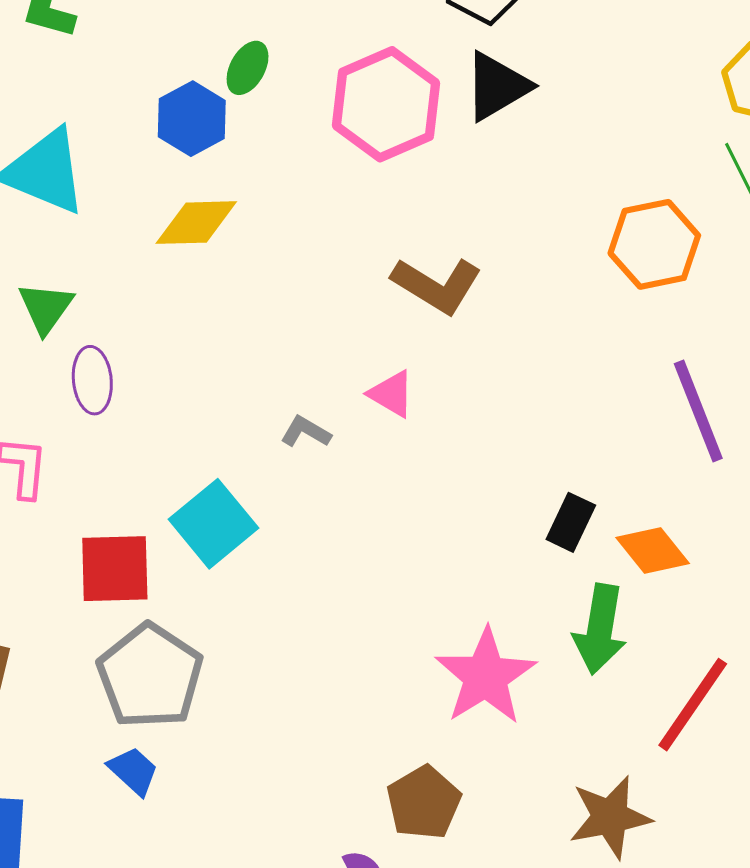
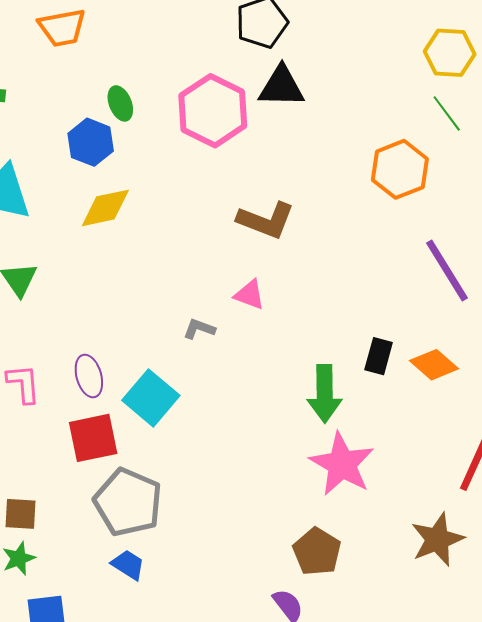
green ellipse: (248, 68) -> (120, 103), turned -40
black triangle: (497, 86) -> (281, 87), turned 42
purple ellipse: (92, 380) -> (89, 376), moved
green arrow: (600, 629) -> (325, 394), moved

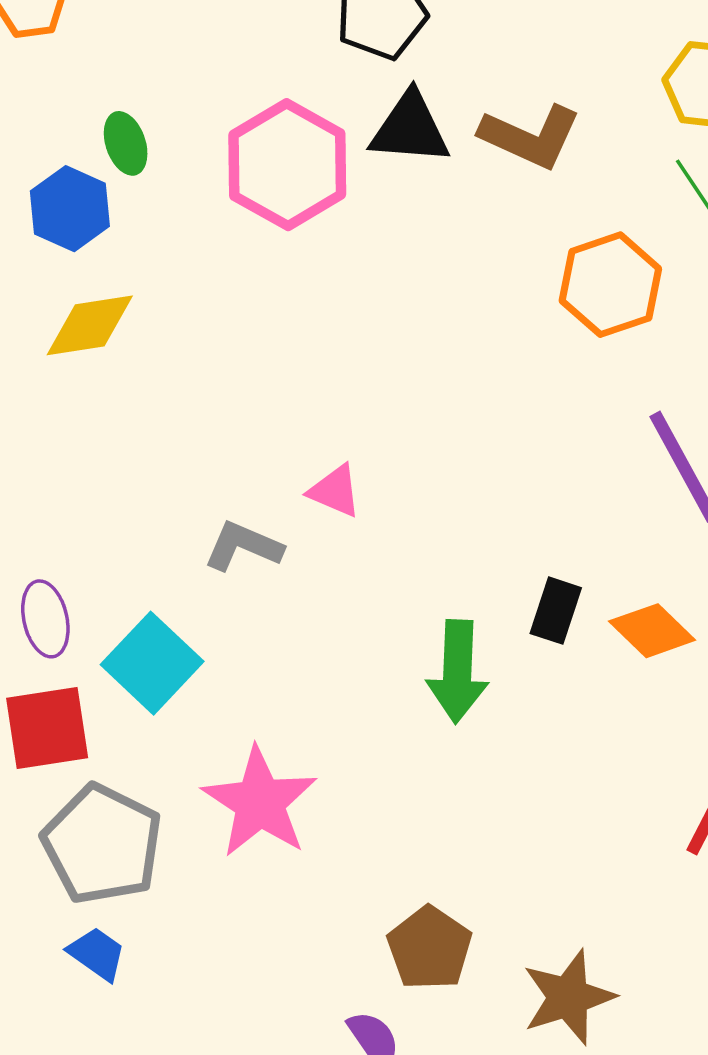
brown L-shape: (266, 220) -> (530, 137), moved
gray L-shape: (199, 329) -> (243, 546), size x1.4
pink star: (342, 464) -> (260, 802), moved
brown star: (437, 539) -> (568, 997), moved

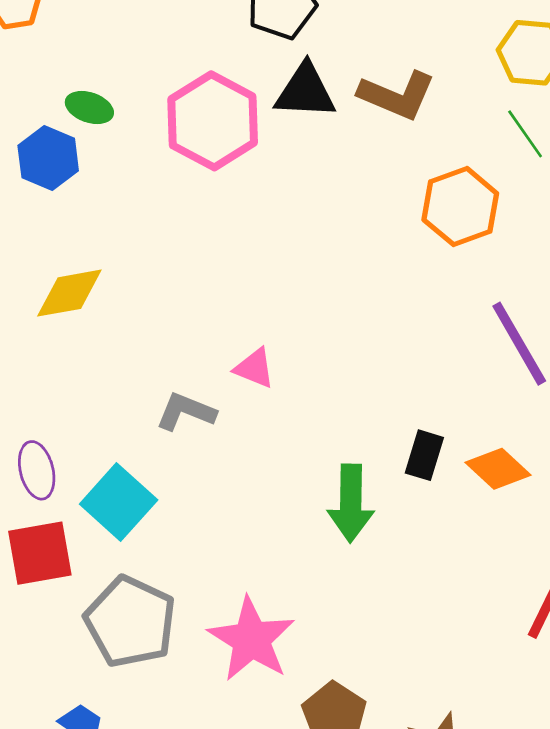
green ellipse: (126, 143) -> (89, 107), turned -51
yellow diamond: (90, 325) -> (69, 293), moved
pink star: (260, 802) -> (251, 639), moved
gray pentagon: (102, 844) -> (130, 622), moved

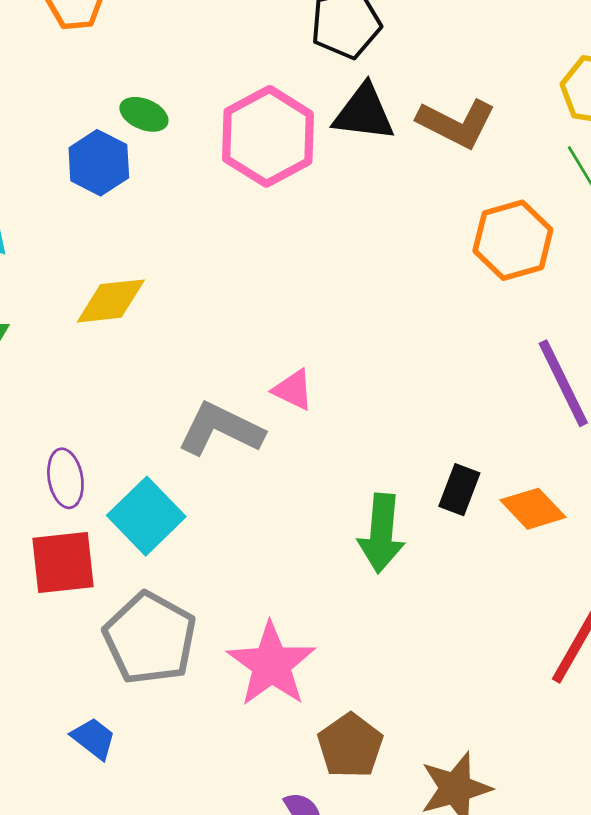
gray L-shape: (186, 412) -> (221, 429), size x1.4

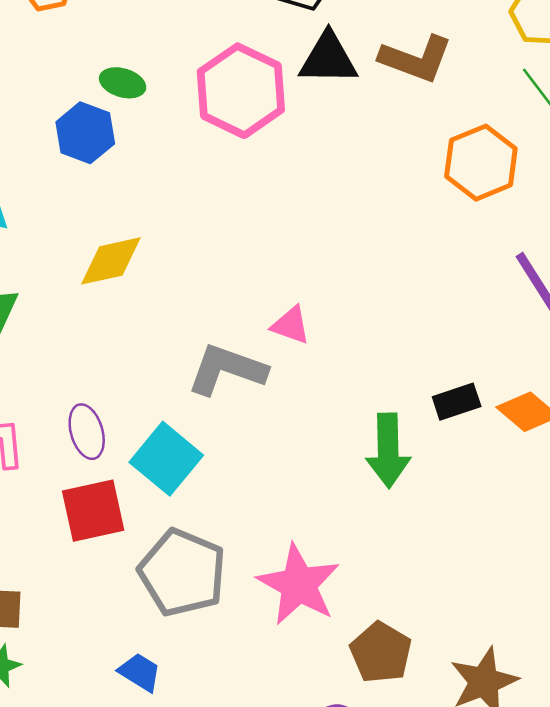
black rectangle: (459, 490) -> (457, 402), turned 57

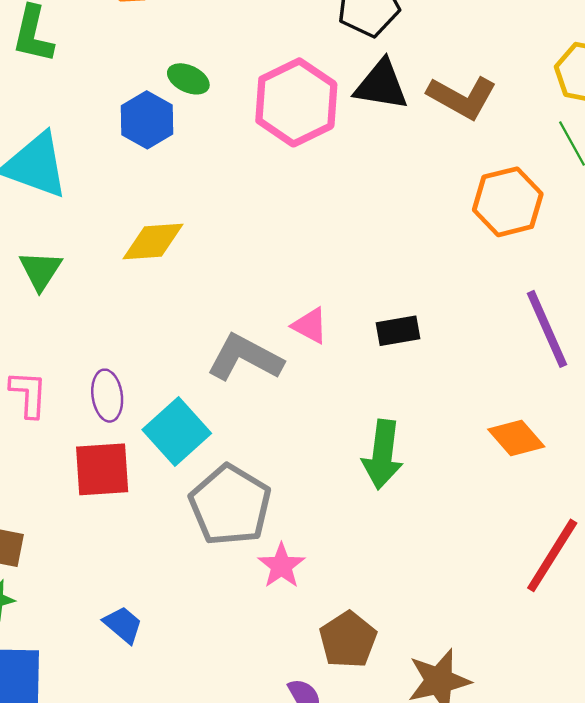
black rectangle: (457, 402) -> (398, 331), moved
gray pentagon: (182, 573) -> (230, 505), moved
pink star: (299, 585) -> (281, 566), size x0.6

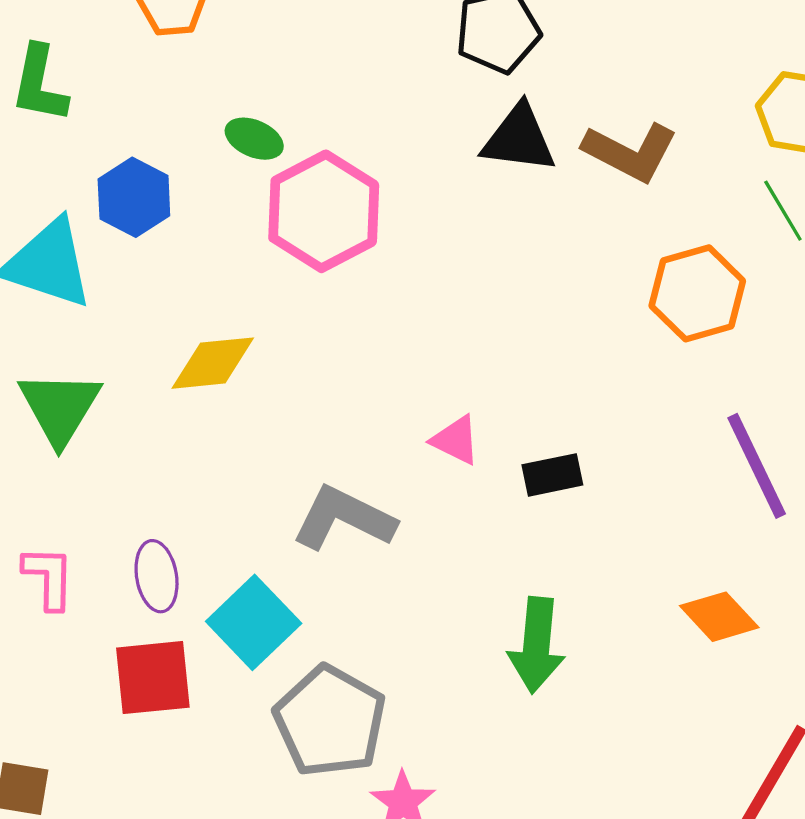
pink hexagon: (296, 102) -> (324, 211), moved
blue hexagon: (147, 120) -> (134, 197), moved
green triangle: (40, 270) -> (60, 407), size x1.4
pink triangle: (310, 326) -> (456, 440), moved

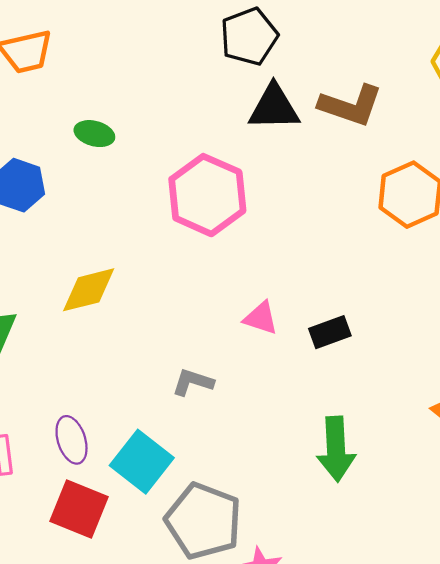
pink hexagon: (324, 211) -> (207, 195), moved
gray L-shape: (344, 518) -> (193, 382), size x0.6
red square: (153, 678) -> (79, 509), turned 36

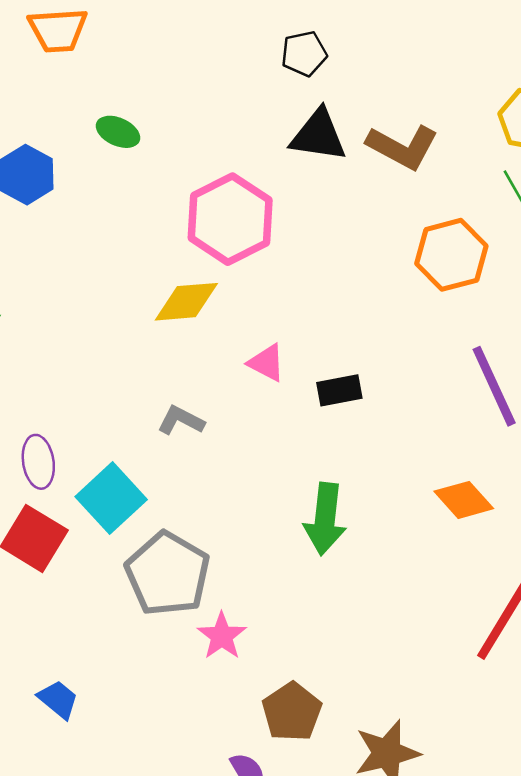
black pentagon: (249, 37) -> (304, 54), size x0.7
yellow diamond: (89, 290) -> (186, 302), moved

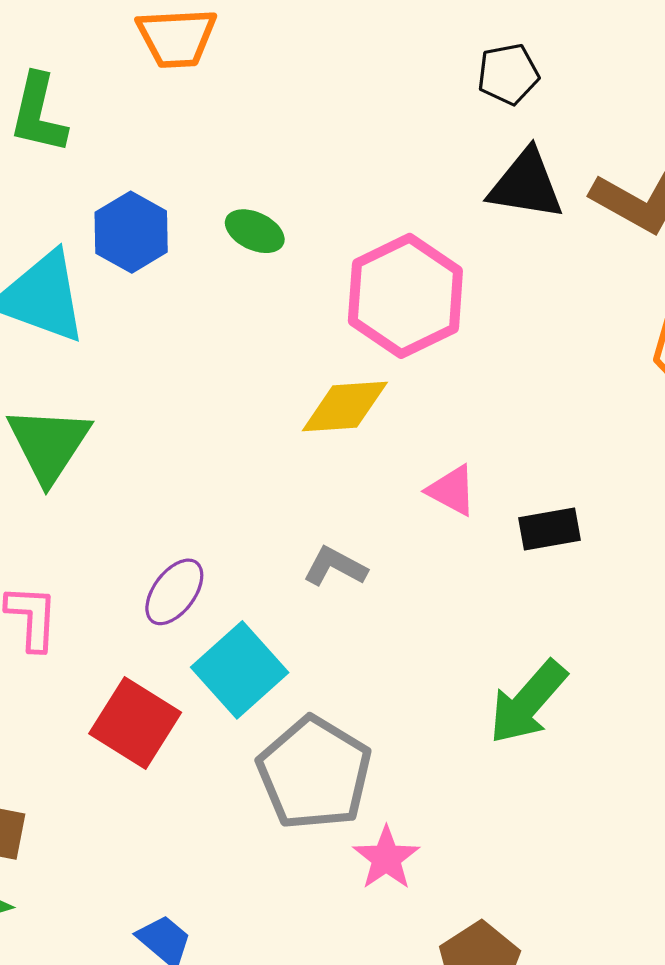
green ellipse: (118, 132) -> (255, 231), moved
purple ellipse: (38, 462) -> (174, 592), moved, turned 45
green arrow: (325, 519) -> (528, 702), turned 34

